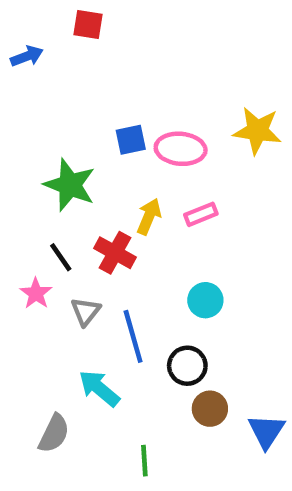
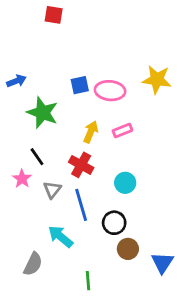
blue arrow: (27, 56) -> (16, 81), moved
red cross: (115, 253) -> (81, 165), moved

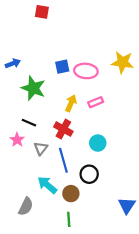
black line: (37, 157) -> (29, 123), turned -32
brown circle: (128, 249) -> (71, 194), moved

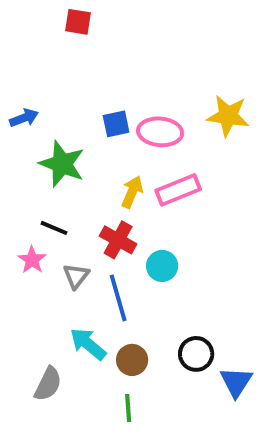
pink rectangle: (96, 102) -> (178, 190), size x1.5
cyan circle: (98, 143) -> (162, 266), moved
black circle: (89, 174) -> (196, 354), moved

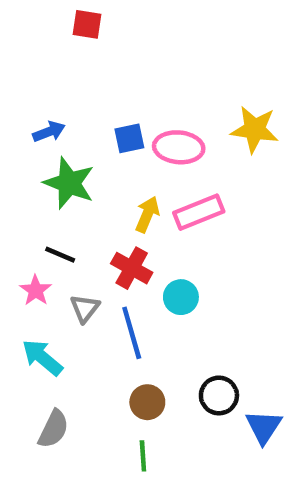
blue arrow: (24, 118) -> (49, 132), moved
cyan arrow: (88, 344) -> (42, 357), moved

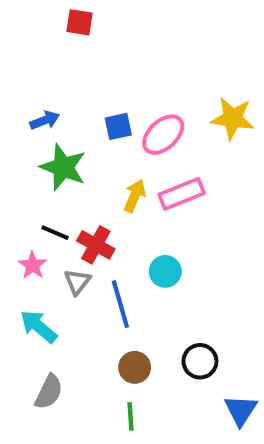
pink ellipse: (179, 147) -> (163, 135), turned -48
red cross: (132, 268) -> (96, 245), moved
blue triangle: (264, 427) -> (241, 410), moved

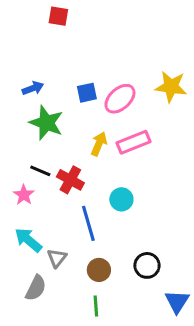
gray triangle: (77, 282) -> (57, 258), moved

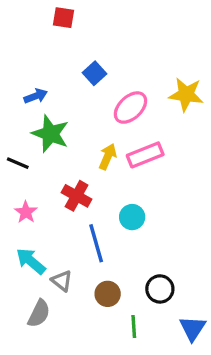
blue square: (87, 93) -> (95, 73), moved, turned -30
black line: (40, 171) -> (18, 163), moved
gray triangle: (57, 258) -> (62, 281), turned -30
green line: (96, 306) -> (134, 327), moved

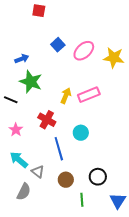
pink ellipse: (130, 108) -> (84, 51), moved

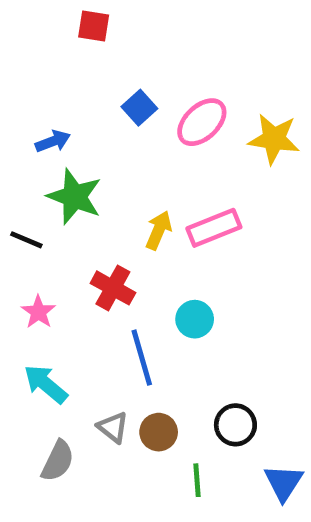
gray triangle: (38, 172) -> (113, 427), moved

